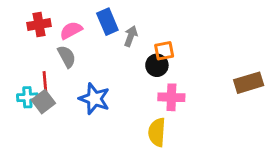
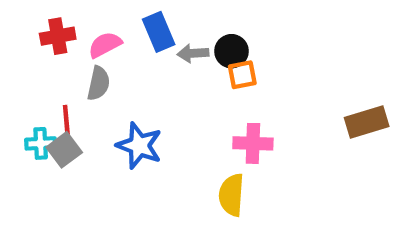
gray arrow: (131, 36) -> (193, 53), turned -114
gray semicircle: (67, 57) -> (98, 83), turned 40
black circle: (157, 65) -> (231, 51), moved

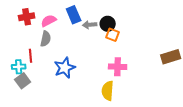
orange square: (242, 75) -> (113, 35), turned 32
blue star: (139, 146) -> (65, 68), turned 30
gray square: (64, 150) -> (23, 81), moved

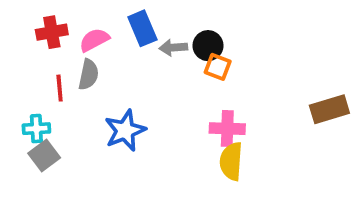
red line: (31, 56) -> (60, 88), moved
yellow semicircle: (108, 91) -> (231, 161), moved

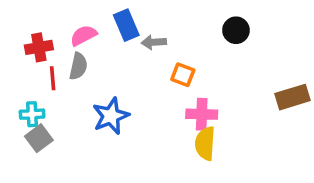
red cross: (52, 32) -> (39, 47), moved
black circle: (208, 46) -> (236, 30), moved
orange square: (218, 67) -> (183, 75), moved

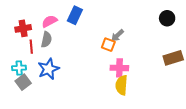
blue rectangle: (126, 25) -> (75, 15), turned 48
black circle: (236, 30) -> (167, 18), moved
gray arrow: (154, 42) -> (117, 35), moved, turned -40
blue star: (111, 116) -> (48, 69), moved

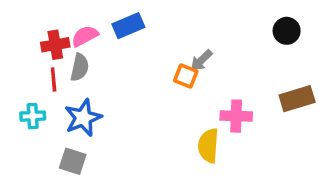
blue rectangle: (75, 15) -> (128, 26), turned 42
red cross: (23, 28) -> (55, 45), moved
pink cross: (119, 68) -> (236, 116), moved
gray square: (23, 82) -> (73, 161), moved, turned -35

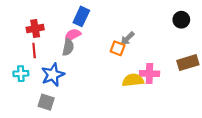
blue rectangle: (128, 26) -> (81, 16), turned -42
pink semicircle: (85, 36) -> (73, 35), moved
gray semicircle: (80, 67) -> (68, 47), moved
yellow semicircle: (208, 146) -> (133, 80), moved, turned 80

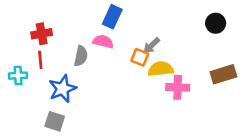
blue rectangle: (81, 16) -> (112, 17), moved
pink semicircle: (73, 35) -> (103, 42), moved, turned 42
cyan cross: (21, 74) -> (18, 76), moved
yellow semicircle: (133, 80) -> (161, 69), moved

